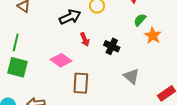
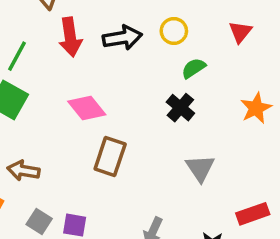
green semicircle: (140, 20) -> (194, 68), moved
red arrow: (85, 39) -> (70, 37), moved, size x1.5

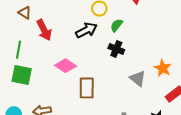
black arrow: (122, 38) -> (86, 30), moved
orange star: (256, 108) -> (163, 68), moved

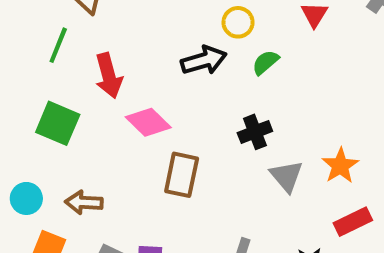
red arrow: (44, 30) -> (109, 76), moved
black cross: (116, 49) -> (255, 132), moved, turned 35
green line: (19, 50) -> (58, 45), moved

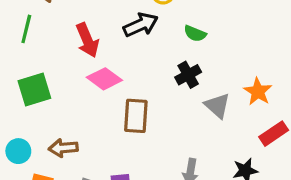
green semicircle: (266, 62) -> (195, 34), moved, turned -110
red arrow: (109, 76) -> (87, 40), moved
green square: (58, 123) -> (34, 90), turned -32

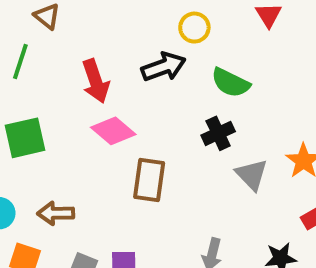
green semicircle: (195, 34) -> (230, 83), size x1.4

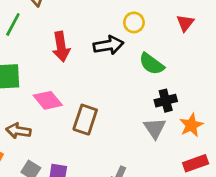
pink diamond: (113, 131) -> (48, 100), moved
black cross: (218, 133) -> (166, 101), moved

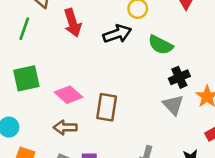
red arrow: (61, 47) -> (73, 23), moved
brown arrow: (18, 131) -> (65, 127), moved

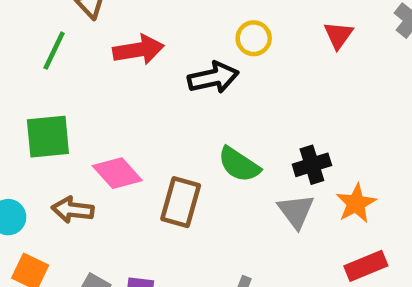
red arrow: (73, 23) -> (139, 50), turned -88
green semicircle: (161, 45) -> (239, 164), moved
brown arrow: (65, 127) -> (73, 210), moved

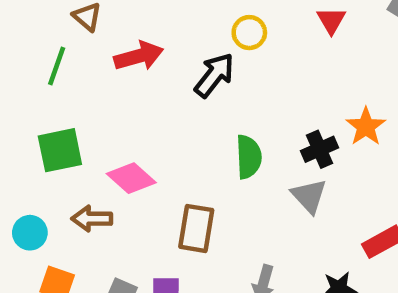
black arrow: (213, 78) -> (214, 75), turned -33
green semicircle: (239, 164) -> (249, 157), turned -120
brown rectangle: (181, 202) -> (196, 228), moved
orange star: (356, 203) -> (366, 127), moved

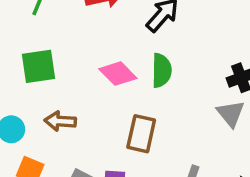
green semicircle: (249, 157) -> (162, 70), moved
pink diamond: (131, 178) -> (118, 74), moved

